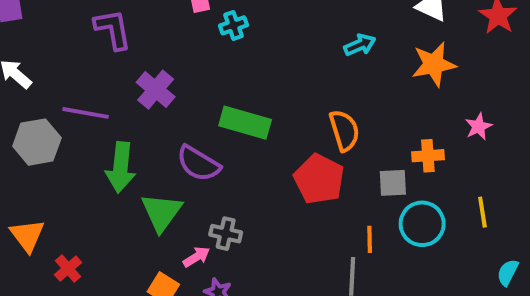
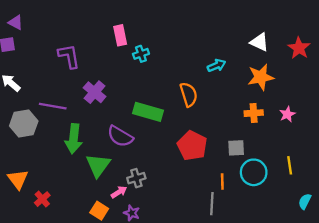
orange semicircle: (344, 130) -> (189, 94), moved
orange cross: (428, 156) -> (254, 113), moved
gray cross: (226, 234) -> (136, 178), turned -30

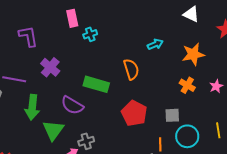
white triangle: (259, 42) -> (191, 14), moved
orange cross: (254, 113) -> (187, 85), turned 35

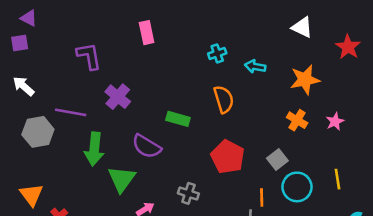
cyan cross: (90, 34) -> (217, 53), moved
cyan arrow: (155, 44) -> (255, 67), turned -147
green rectangle: (96, 84) -> (178, 119), size x0.7
gray square: (172, 115) -> (277, 159), turned -35
gray cross: (86, 141) -> (188, 193), moved, turned 35

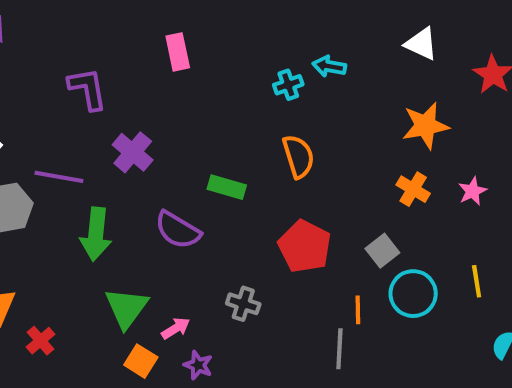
cyan arrow: (255, 67) -> (329, 66), moved
green triangle: (122, 179) -> (126, 308), moved

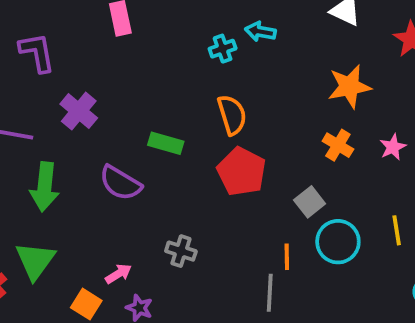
red pentagon: (305, 246) -> (241, 172), moved
green triangle: (126, 308) -> (35, 261), moved

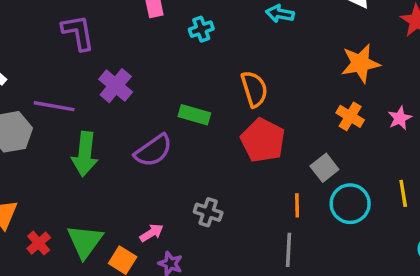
cyan cross: (223, 49) -> (201, 29), moved
purple semicircle: (120, 183) -> (153, 151), turned -66
orange line: (287, 257) -> (297, 205), moved
green triangle: (35, 261) -> (85, 241), moved

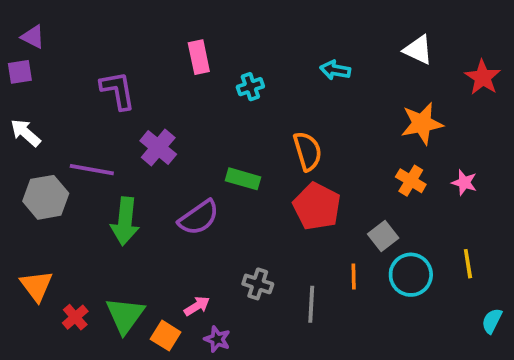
pink star: (400, 118) -> (464, 183), turned -30
gray line: (289, 250) -> (311, 304), moved

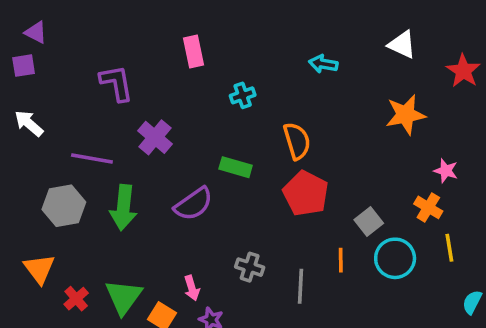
cyan cross: (250, 87) -> (243, 95), moved
orange cross: (411, 181) -> (428, 207), moved
gray hexagon: (46, 197) -> (64, 206), moved
pink arrow: (197, 306) -> (192, 288), turned 105

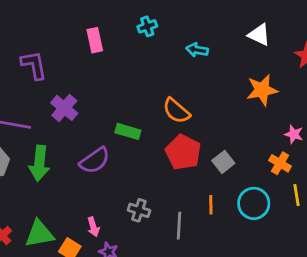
cyan cross: (243, 95) -> (147, 26), moved
orange semicircle: (297, 141) -> (176, 111), turned 148
gray square: (369, 222) -> (223, 162), moved
green triangle: (123, 297) -> (39, 234), turned 44

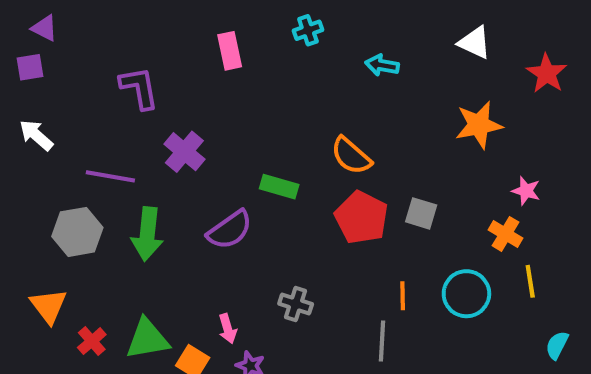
gray square: (223, 162) -> (421, 213), moved, turned -35
gray line: (179, 226) -> (382, 341), moved

